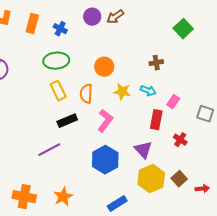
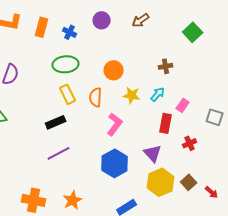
brown arrow: (115, 17) -> (141, 20), moved
cyan arrow: (148, 91) -> (158, 94), turned -70
black rectangle: (67, 121) -> (56, 122), moved
red cross: (180, 140) -> (190, 143), turned 32
red arrow: (202, 189) -> (212, 192), turned 48

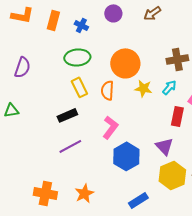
brown cross: (166, 66) -> (177, 59), size x1.5
orange circle: (114, 70) -> (125, 63), size x1.5
pink L-shape: (115, 124) -> (110, 127), moved

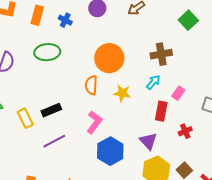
green ellipse: (77, 57) -> (47, 52), moved
yellow rectangle: (79, 87) -> (25, 118), moved
yellow star: (143, 88) -> (122, 93), moved

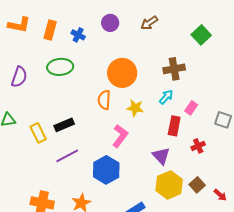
pink L-shape: (94, 122) -> (120, 136), moved
blue hexagon: (110, 151) -> (106, 170), moved

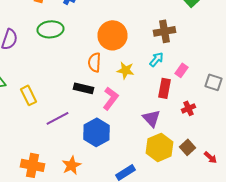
black rectangle: (64, 125) -> (84, 88), moved, turned 36

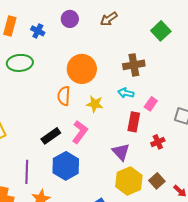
cyan arrow: (156, 59) -> (126, 93), turned -119
black rectangle: (84, 88) -> (51, 136), moved, turned -48
purple line: (58, 118) -> (27, 172), moved, turned -60

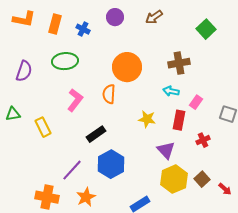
yellow star: (95, 104) -> (147, 119), moved
pink L-shape: (80, 132) -> (75, 100), moved
purple line: (27, 172) -> (72, 170), turned 40

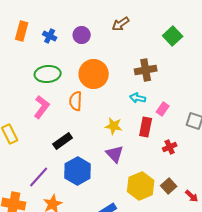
purple circle: (115, 17) -> (82, 35), moved
green ellipse: (65, 61) -> (48, 74), moved
purple triangle: (166, 150) -> (115, 154), moved

